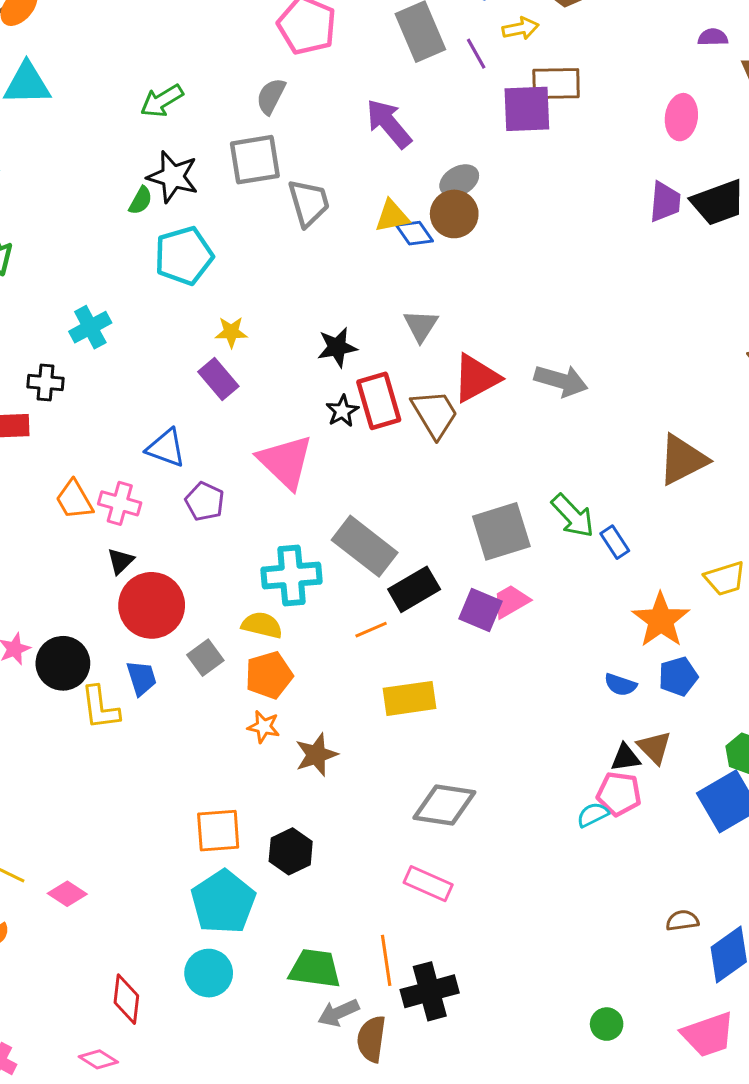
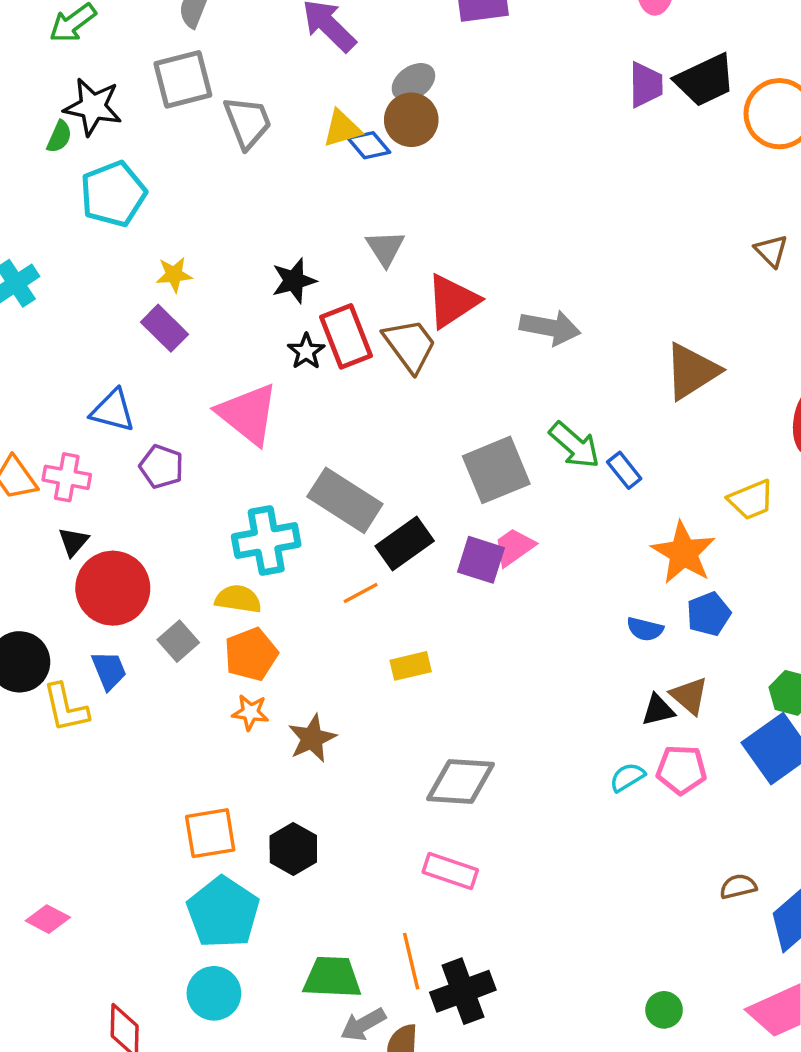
gray arrow: (561, 381) -> (550, 328), moved
yellow rectangle: (410, 698) -> (411, 666), size x0.7
pink pentagon: (619, 794) -> (681, 770), moved

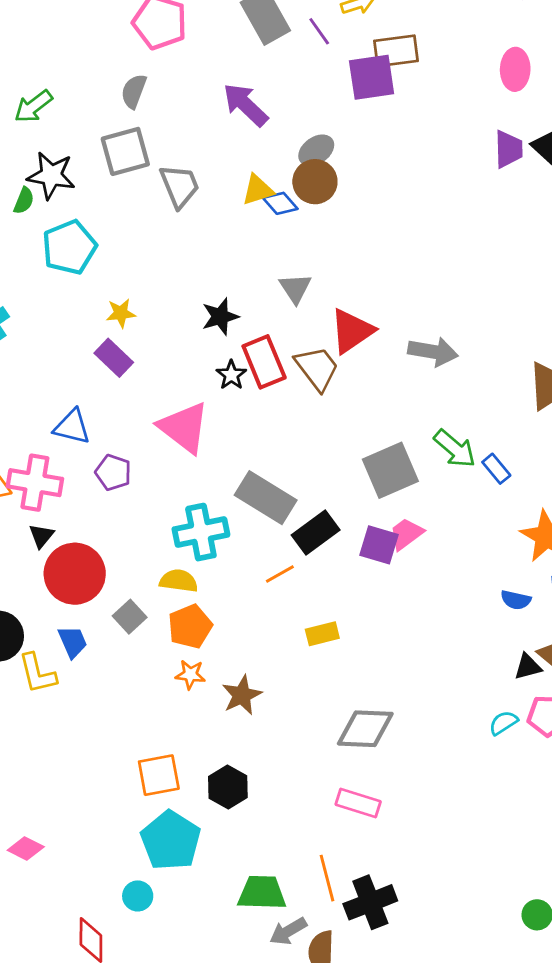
pink cross: (67, 477) -> (35, 483), size x1.4
cyan circle: (214, 993) -> (138, 896), moved, size x0.7

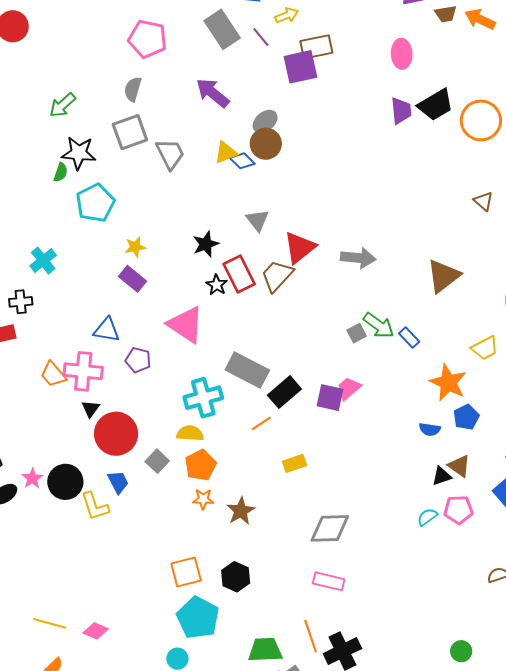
brown trapezoid: (317, 368) -> (277, 276), turned -96
gray square: (390, 470) -> (357, 333), moved, size x0.5

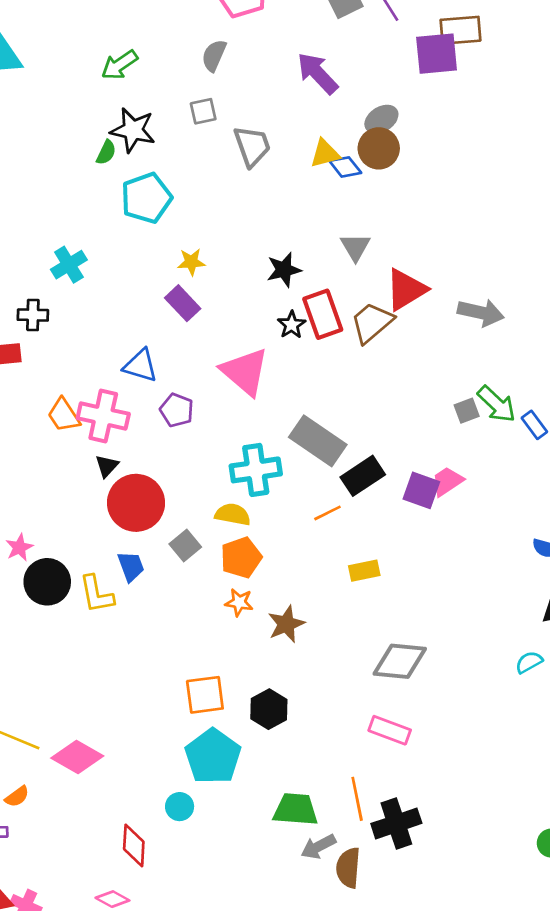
gray square: (130, 132) -> (203, 111), size x0.6
black circle: (65, 482) -> (47, 582), moved
pink diamond: (96, 631) -> (77, 757), size x1.5

